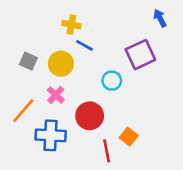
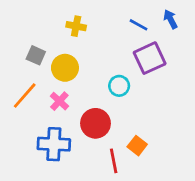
blue line: (84, 45) -> (139, 25), moved
gray square: (28, 61) -> (36, 55), moved
orange line: (23, 111) -> (25, 96), moved

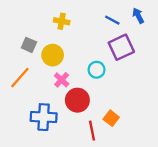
pink cross: (59, 101) -> (62, 80), moved

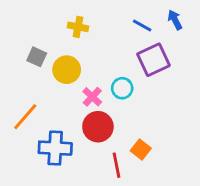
orange line: (20, 78) -> (25, 117), moved
pink cross: (62, 80) -> (92, 97), moved

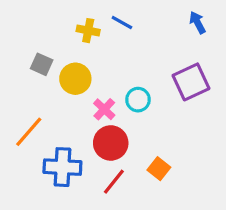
blue line: (142, 25) -> (122, 22), moved
purple square: (154, 60) -> (191, 82), moved
red line: (116, 165) -> (114, 182), moved, turned 50

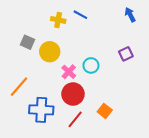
purple square: (191, 82) -> (126, 54), size x0.6

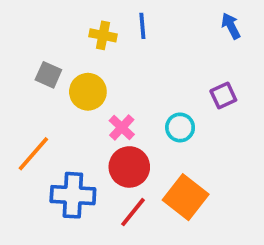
blue line: (80, 15) -> (142, 26), turned 56
cyan circle: (91, 65) -> (180, 127), moved
orange square: (105, 111) -> (186, 197), size x1.6

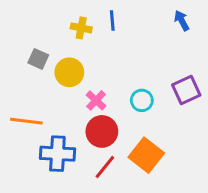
purple square: (223, 95) -> (186, 90), moved, size x1.4
orange line: (33, 154) -> (26, 121), turned 56

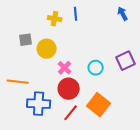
gray square: (38, 59) -> (26, 40), turned -32

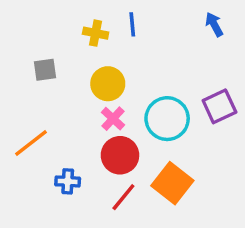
yellow circle: (47, 49) -> (108, 84), moved
cyan circle: (96, 68) -> (167, 119), size x1.6
orange line: (18, 82) -> (31, 143), turned -45
blue cross: (39, 104) -> (68, 181), size x0.6

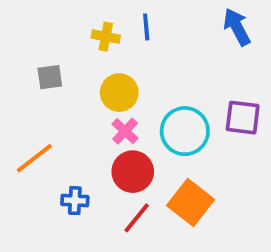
blue arrow: (214, 24) -> (237, 27), size x1.4
purple square: (219, 106) -> (243, 118), turned 32

